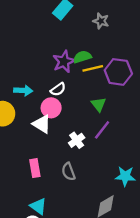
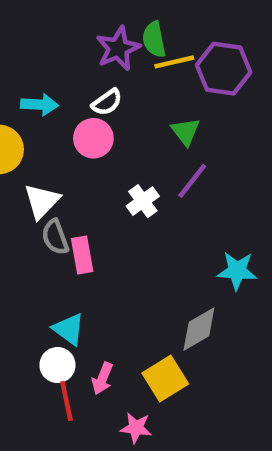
green semicircle: (82, 57) -> (154, 39), turned -84
white triangle: (42, 124) -> (42, 201), moved, turned 42
pink rectangle: (35, 168) -> (82, 255), moved
gray semicircle: (68, 172) -> (55, 237), moved

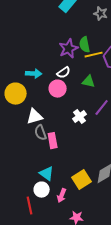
green triangle: (185, 132) -> (89, 82), moved, turned -40
white triangle: (42, 201) -> (35, 117), turned 30
yellow square: (165, 379) -> (82, 180), moved
red line: (66, 401) -> (30, 206), moved

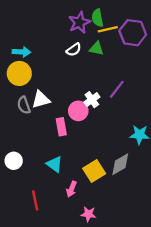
cyan arrow: (34, 74) -> (22, 52), moved
green triangle: (89, 82) -> (96, 49), moved
pink circle: (58, 89) -> (78, 111), moved
gray semicircle: (41, 133) -> (24, 105), moved
white circle: (42, 190) -> (14, 161), moved

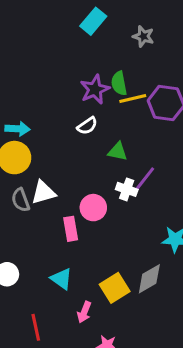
green triangle: (96, 49) -> (118, 152), moved
white cross: (92, 100) -> (127, 189), moved, turned -35

